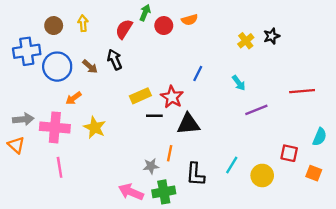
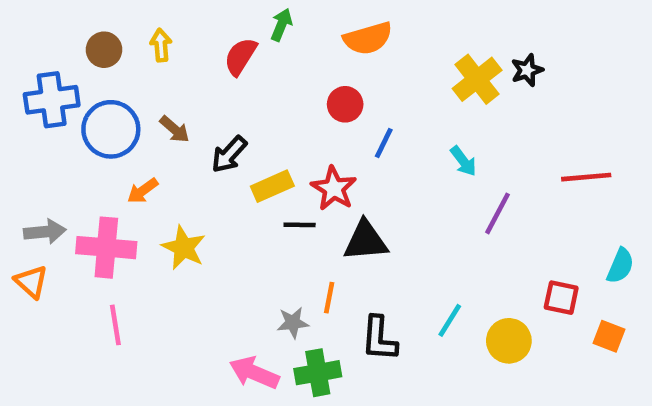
orange semicircle: (190, 20) -> (368, 38), size x1.5
red circle: (164, 26) -> (345, 104), moved
yellow cross: (246, 41) -> (477, 79), size x1.5
black arrow: (115, 60) -> (229, 154), moved, turned -114
purple line: (256, 110) -> (497, 213), turned -40

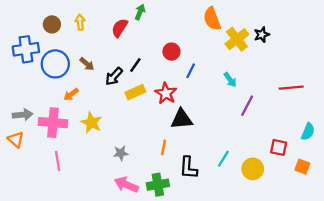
orange semicircle: (368, 38) -> (212, 19), moved, turned 85
black line: (300, 225) -> (135, 65), moved, turned -56
gray star: (293, 323) -> (121, 153), moved

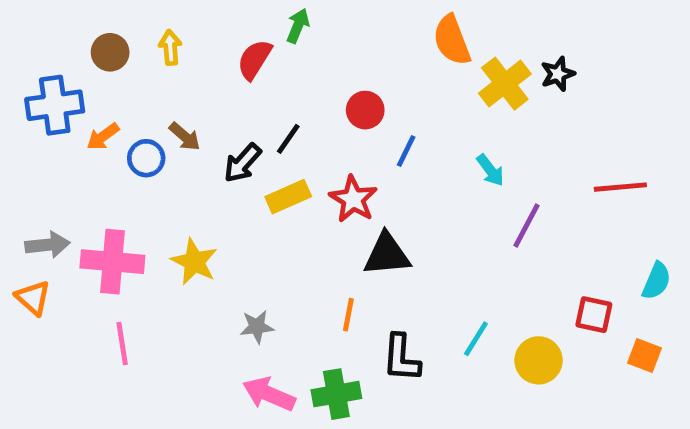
blue circle: (55, 64) -> (146, 158), moved, size x0.6
orange arrow: (71, 94) -> (103, 137), moved

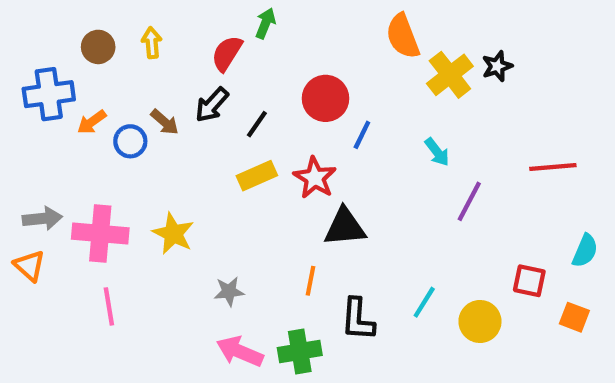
red circle: (365, 110) -> (326, 98), size x1.4
black arrow: (242, 163) -> (212, 105), moved

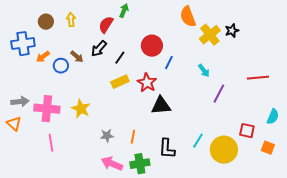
orange line: (311, 281) -> (133, 137), moved
yellow circle: (480, 321) -> (224, 150), size x1.4

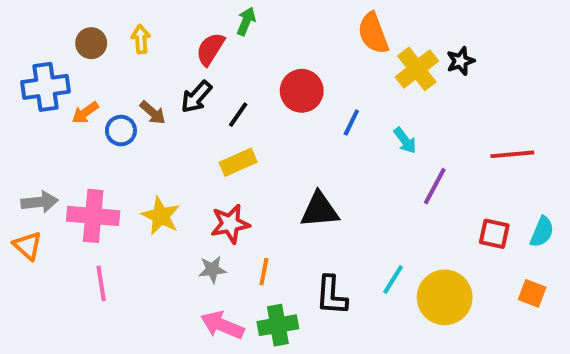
blue line: (169, 63) -> (351, 123), moved
red star: (147, 83) -> (230, 224), moved, turned 30
red square: (247, 131) -> (494, 234), moved

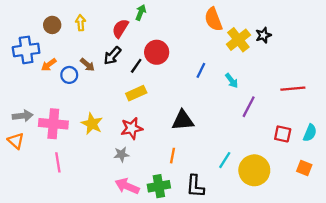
red circle: (302, 91) -> (157, 52), moved
orange line: (264, 272) -> (173, 156), moved
black L-shape: (331, 295) -> (195, 186), moved

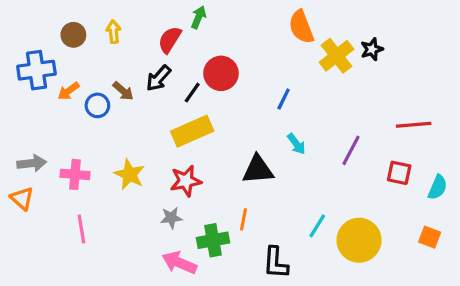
cyan arrow: (232, 81) -> (296, 144), moved
yellow rectangle: (136, 93) -> (192, 131), size x1.4
pink cross: (53, 124) -> (75, 174), size x0.7
red square: (283, 134) -> (399, 173), moved
green cross: (159, 186) -> (213, 240), moved

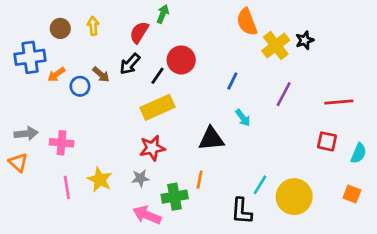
purple line: (351, 150) -> (284, 94), moved
yellow star: (130, 174) -> (100, 180), moved
black L-shape: (276, 263) -> (242, 211), moved

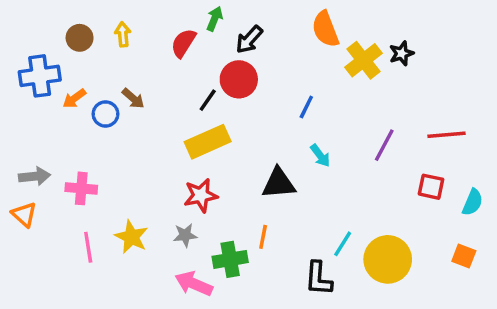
black arrow: (130, 64) -> (249, 40), moved
purple line: (284, 94) -> (384, 145), moved

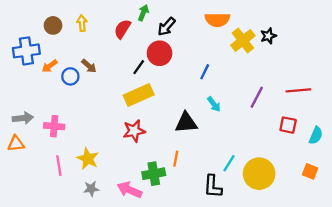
orange semicircle: (325, 29) -> (217, 20), turned -70
orange triangle: (24, 214) -> (16, 144), turned -48
gray star: (185, 235) -> (91, 189), moved

